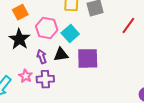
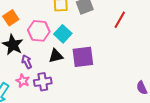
purple arrow: (42, 57) -> (27, 62), moved

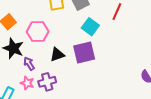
cyan square: (63, 34) -> (90, 27), moved

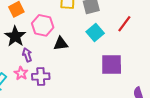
purple square: (84, 52) -> (112, 65), moved
black triangle: (57, 55) -> (61, 44), moved

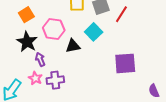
red line: (124, 24) -> (121, 14), moved
cyan square: (95, 33) -> (94, 32), moved

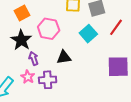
red line: (121, 14) -> (116, 27), moved
black triangle: (73, 46) -> (64, 57), moved

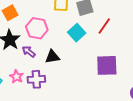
purple arrow: (34, 58) -> (29, 52), moved, turned -32

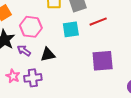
red line: (104, 26) -> (98, 22), turned 36
cyan square: (77, 33) -> (71, 29), turned 36

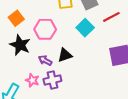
cyan square: (71, 29) -> (85, 28), turned -30
purple arrow: (24, 51) -> (45, 60), moved

